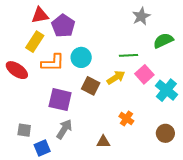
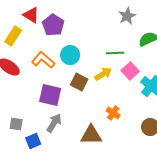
red triangle: (40, 15) -> (31, 15), turned 42
yellow rectangle: (35, 42) -> (13, 36), moved
orange L-shape: (53, 63) -> (43, 60), turned -140
brown triangle: (103, 142) -> (91, 135), size x1.6

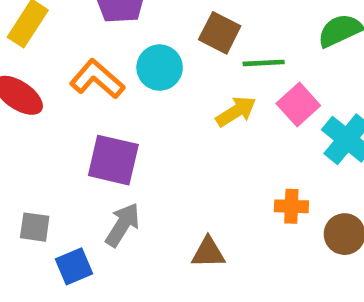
brown square: (79, 82) -> (220, 33), moved
orange cross: (113, 113) -> (291, 206), moved, turned -32
brown triangle: (91, 135) -> (208, 253), size x0.7

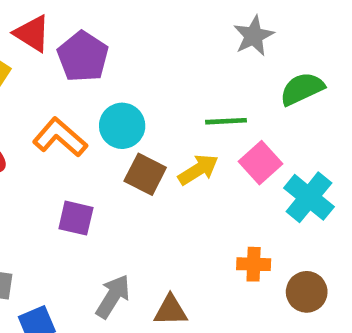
brown square: (220, 33) -> (145, 174), moved
purple square: (113, 160) -> (76, 218), size x0.7
gray arrow: (123, 225) -> (113, 296), moved

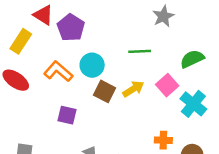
green semicircle: (302, 89) -> (192, 59), moved
green line: (226, 121) -> (140, 51), moved

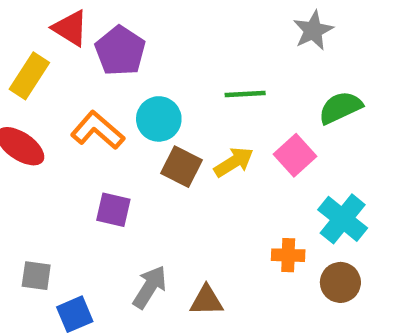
gray star: (163, 16) -> (313, 30), moved
cyan cross: (193, 104) -> (343, 219), moved

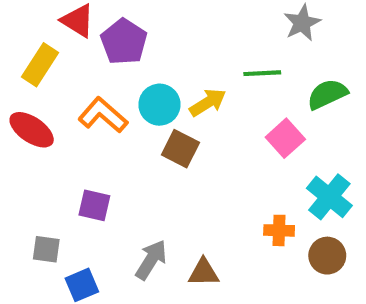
green line: (245, 94) -> (262, 73), moved
yellow arrow: (234, 162) -> (208, 103), moved
purple square: (113, 210) -> (94, 205), moved

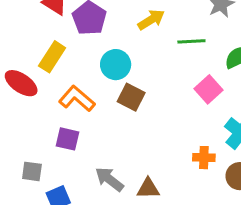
yellow rectangle: (40, 65) -> (52, 57), moved
yellow arrow: (208, 103) -> (151, 20), moved
orange L-shape: (103, 115) -> (77, 99), moved
gray arrow: (151, 260) -> (109, 179), turned -84

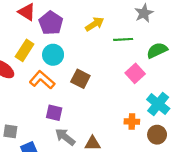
cyan circle: (116, 65) -> (53, 55), moved
purple square: (68, 139) -> (54, 113), moved

